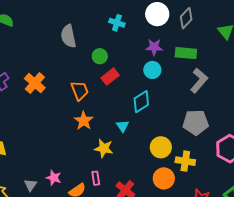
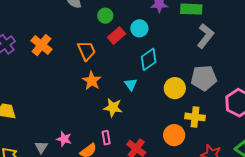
cyan circle: (152, 70) -> (139, 28), moved
yellow circle: (161, 147) -> (175, 88), moved

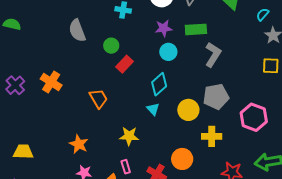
cyan circle: (139, 28) -> (168, 52), moved
orange trapezoid: (87, 51) -> (98, 98), moved
orange star: (92, 81) -> (79, 144), moved
cyan triangle: (131, 84) -> (153, 109), moved
orange circle: (174, 135) -> (182, 159), moved

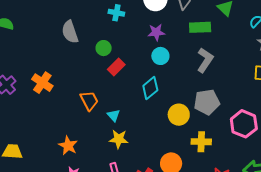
green rectangle: (196, 29) -> (200, 27), moved
cyan triangle: (153, 109) -> (114, 115), moved

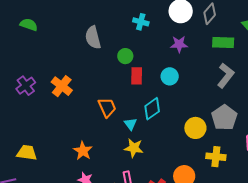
cyan circle: (160, 56) -> (170, 76), moved
red rectangle: (116, 67) -> (137, 76), turned -48
cyan diamond: (150, 88) -> (152, 109), moved
gray pentagon: (207, 102) -> (224, 118), turned -30

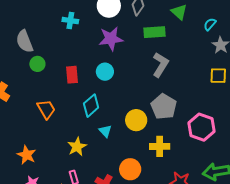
purple star: (179, 44) -> (111, 39), size x1.4
green circle: (125, 56) -> (37, 64), moved
cyan triangle: (130, 124) -> (105, 131), moved
yellow star: (134, 148) -> (77, 147), turned -30

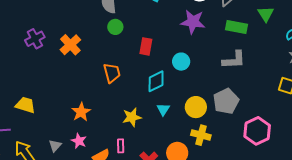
gray L-shape: (160, 65) -> (234, 60), turned 40
cyan circle: (105, 72) -> (181, 62), moved
yellow cross: (160, 146) -> (201, 135), moved

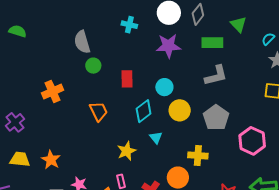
purple cross: (35, 39) -> (15, 122), moved
orange cross: (70, 45) -> (53, 92), turned 30
yellow circle: (196, 107) -> (180, 110), moved
orange star: (81, 112) -> (51, 160), moved

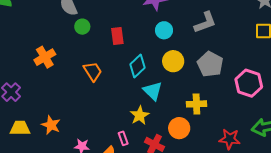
cyan circle: (164, 87) -> (164, 30), moved
cyan triangle: (156, 138) -> (153, 91), size x1.5
yellow star: (127, 151) -> (140, 115), moved

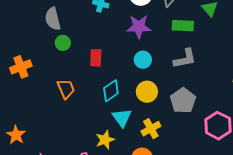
yellow cross: (196, 104) -> (151, 129), moved, turned -36

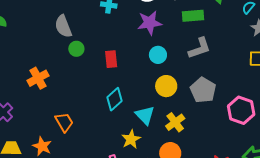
orange trapezoid: (66, 89) -> (64, 122), moved
cyan diamond: (111, 91) -> (115, 99), moved

